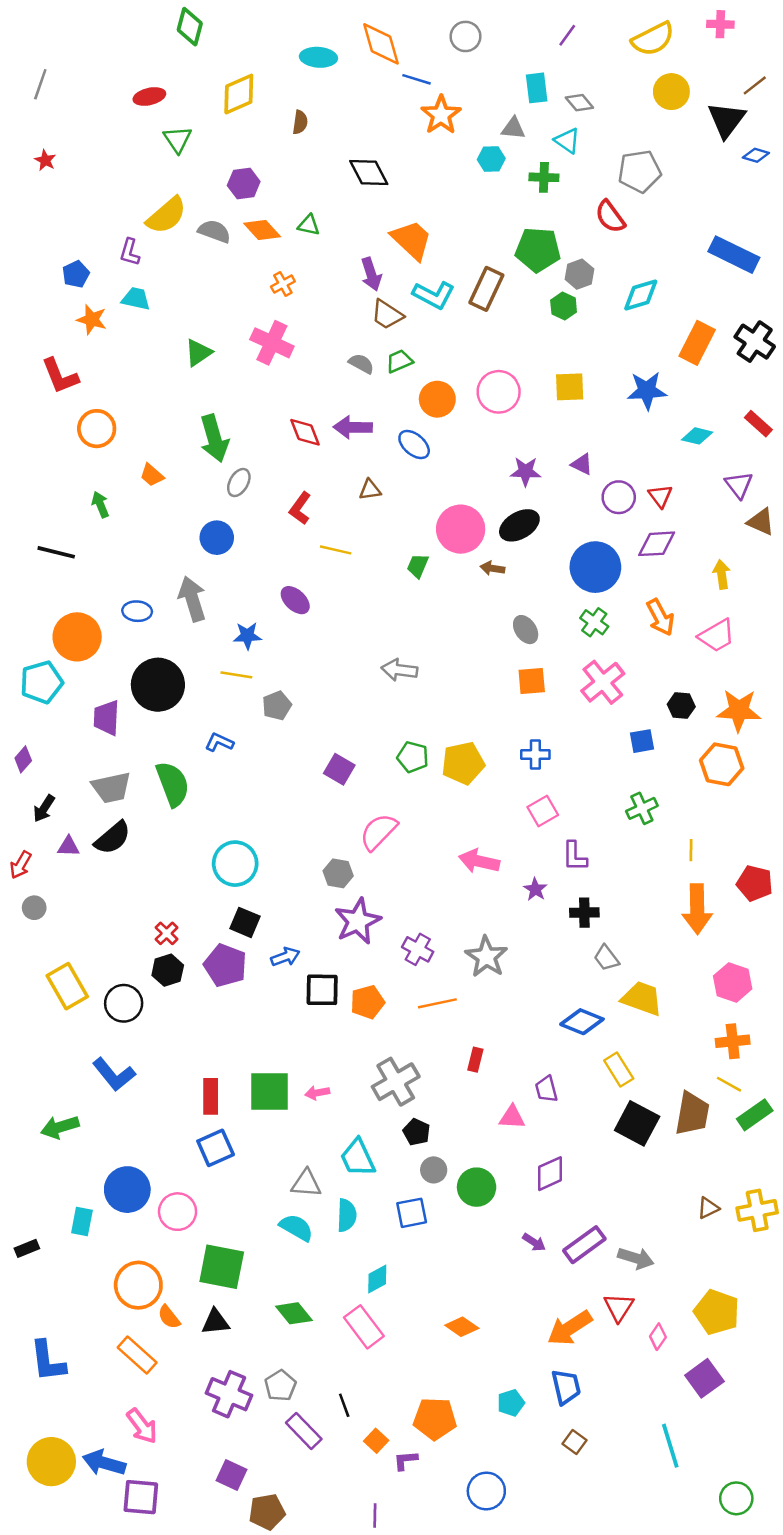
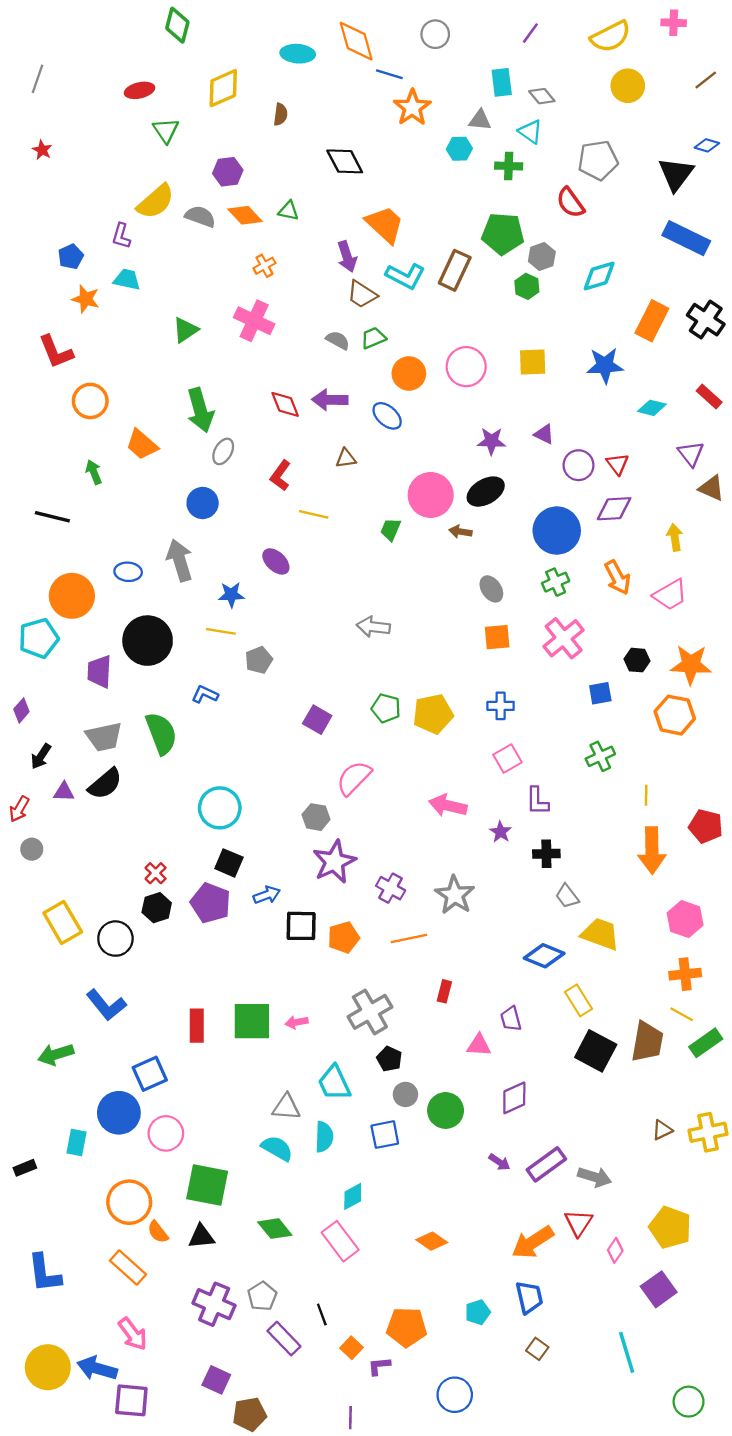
black triangle: (727, 120) -> (676, 174), moved
orange trapezoid: (152, 475) -> (142, 445), size x1.4
green cross: (594, 622) -> (556, 582), turned 30
blue square: (216, 1148) -> (150, 1074), moved

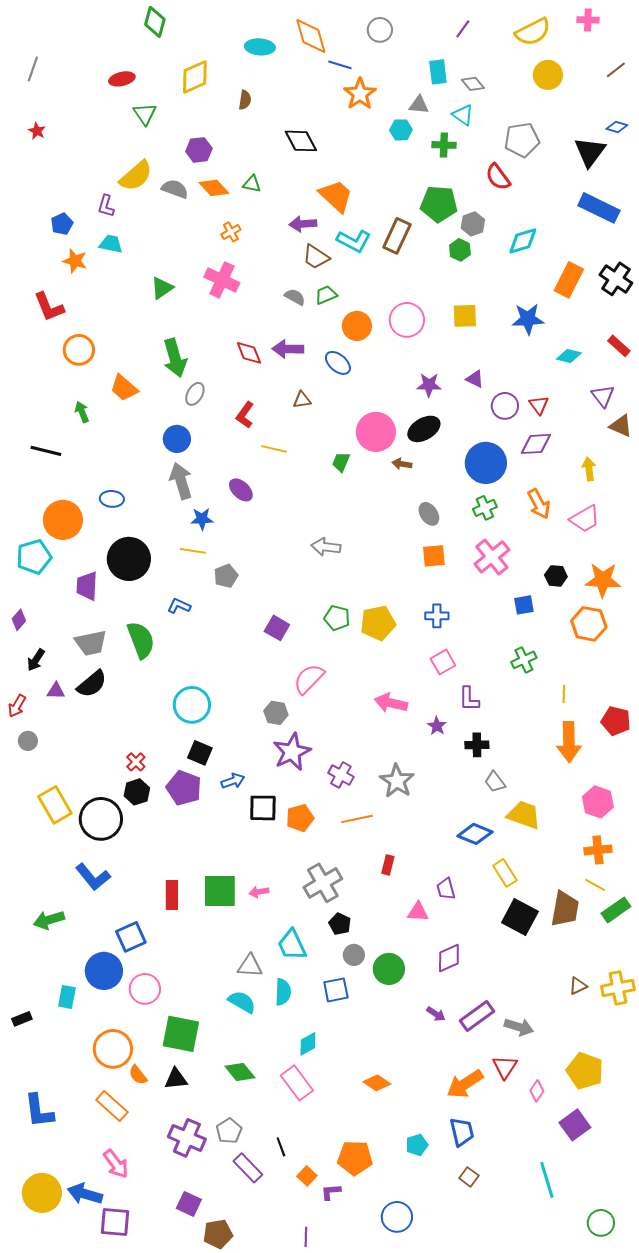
purple arrow: (347, 257) -> (303, 224), turned 104
gray arrow: (180, 560) -> (181, 481), moved
black circle: (115, 939) -> (101, 819), size x1.4

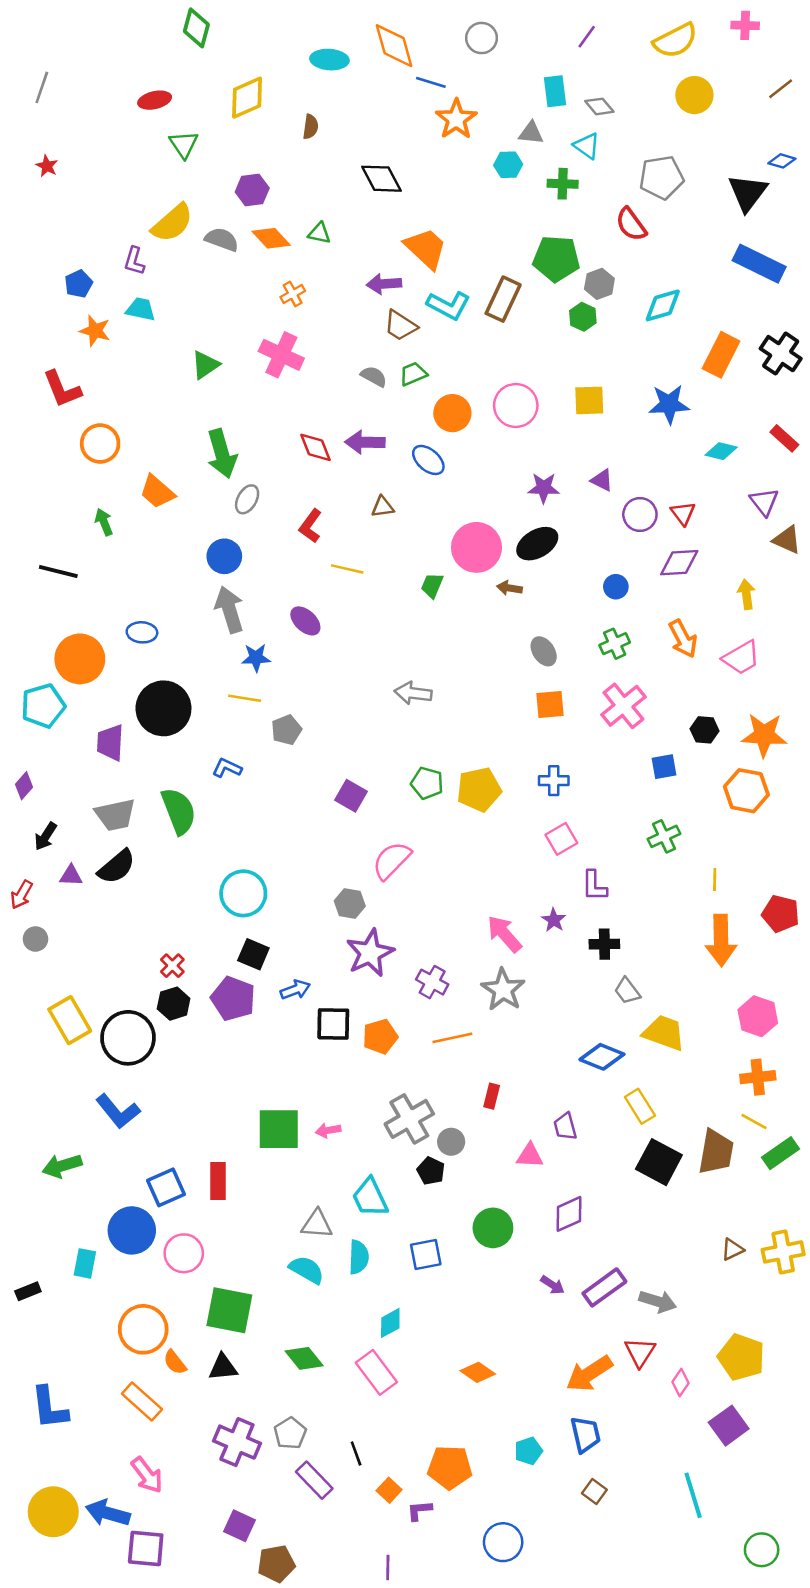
blue circle: (486, 463) -> (616, 587), size x0.5
pink arrow: (391, 703) -> (504, 934), moved, turned 36
red rectangle: (172, 895) -> (218, 1181), moved
gray circle: (354, 955) -> (451, 1142), moved

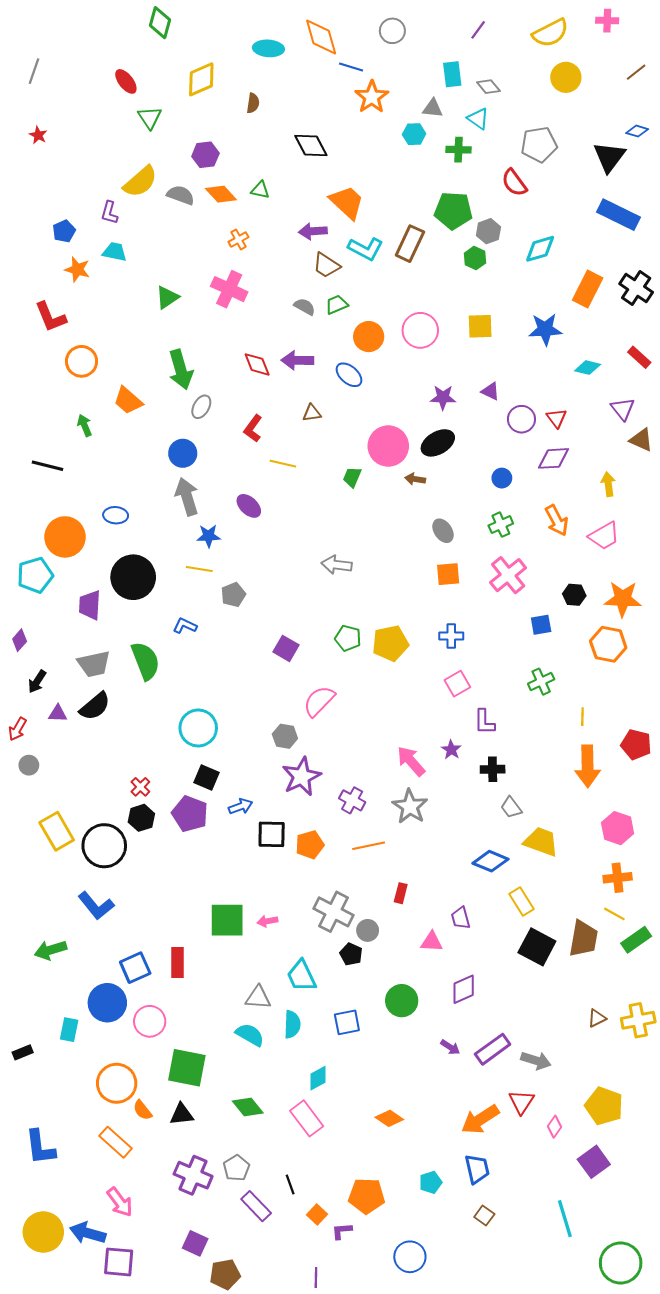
red ellipse: (155, 100) -> (126, 81), turned 65
gray cross: (409, 1119) -> (334, 912), turned -33
green circle: (762, 1550) -> (621, 1263), size x1.5

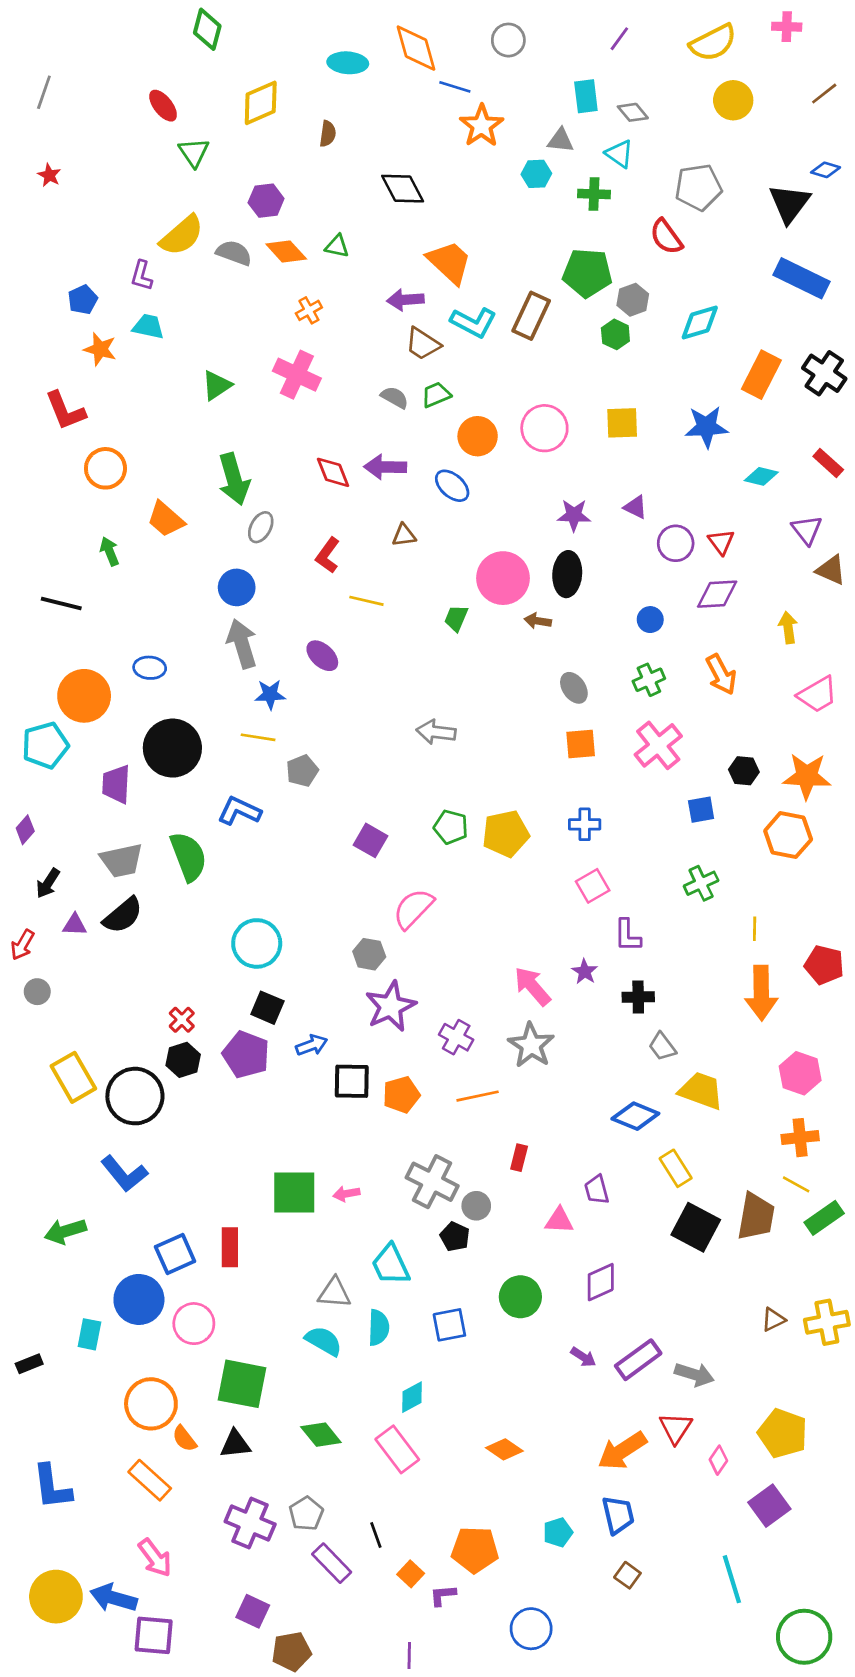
black ellipse: (438, 443) -> (567, 574), turned -56
pink trapezoid: (604, 536) -> (818, 695), moved
blue L-shape: (185, 626) -> (239, 811), size x1.4

